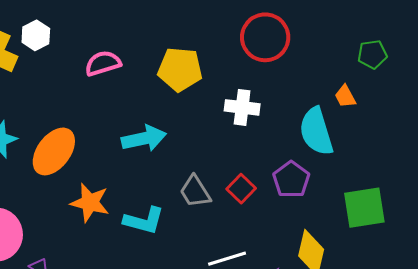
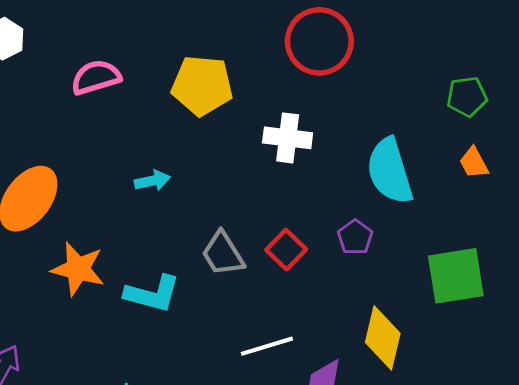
green pentagon: (372, 54) -> (467, 97), moved
orange trapezoid: (345, 96) -> (474, 163), moved
cyan arrow: (144, 138) -> (152, 181), size x0.6
purple pentagon: (291, 180) -> (355, 237), size x0.7

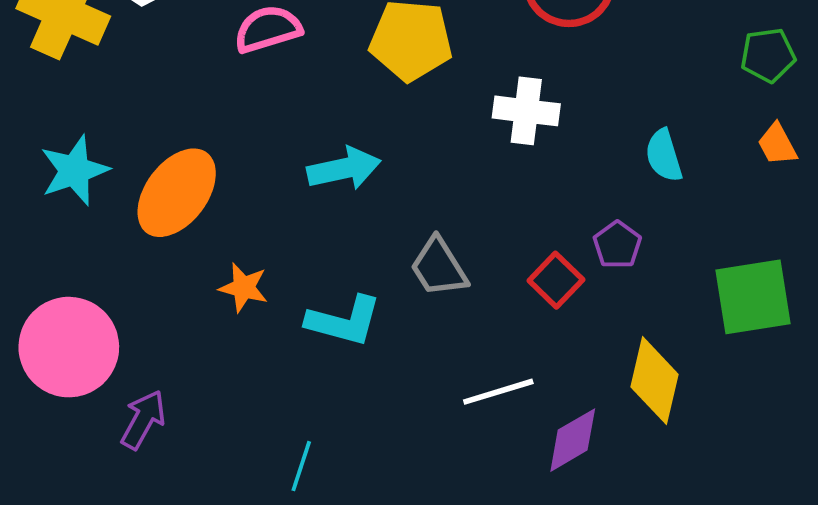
cyan semicircle: (390, 171) -> (664, 156), size x0.6
cyan arrow: (152, 181) -> (344, 169), size x1.5
red square: (286, 250) -> (556, 280), moved
orange star: (78, 269) -> (244, 288), size x0.7

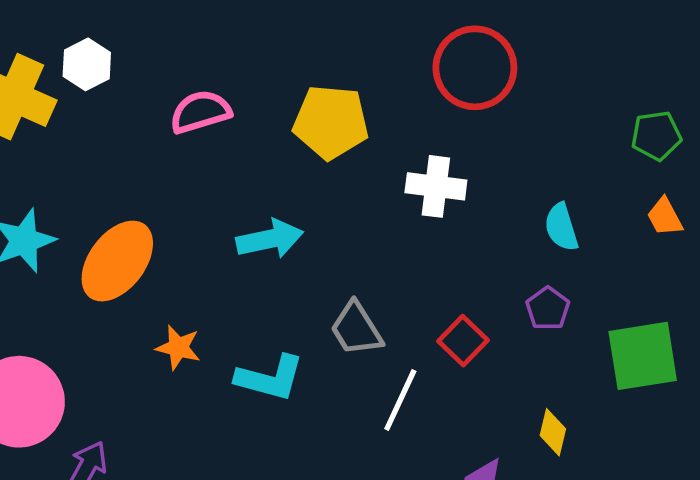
purple pentagon: (617, 245) -> (548, 308), moved
yellow diamond: (655, 381) -> (553, 432), size x0.6
white line: (498, 392) -> (400, 400), moved, turned -48

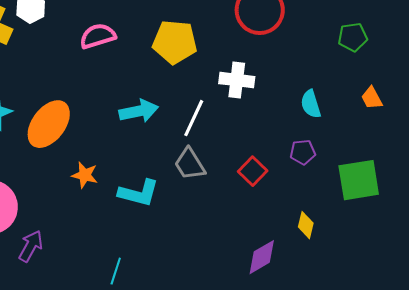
green pentagon: (656, 136) -> (353, 37), moved
purple pentagon: (548, 308) -> (303, 152), turned 30
white line: (400, 400) -> (194, 118), moved

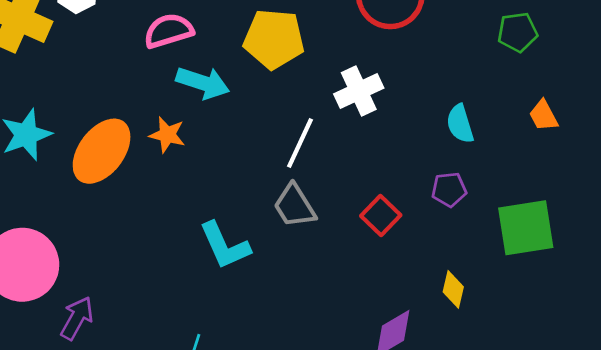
white cross: (237, 80) -> (359, 91), turned -32
cyan arrow: (139, 111) -> (203, 83), moved, turned 30
orange star: (85, 175) -> (167, 135), moved
cyan L-shape: (139, 193) -> (225, 246), turned 51

